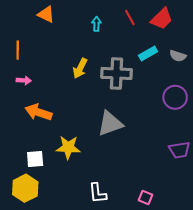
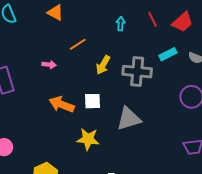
orange triangle: (46, 14) -> (55, 13), moved
orange line: (18, 50) -> (78, 44), moved, turned 54
pink arrow: (24, 80) -> (49, 65), moved
white square: (35, 159) -> (93, 101), moved

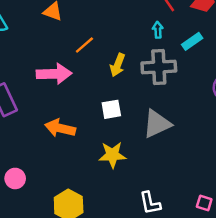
cyan arrow: (121, 24) -> (158, 30), moved
pink arrow: (49, 65) -> (54, 74), size x2.0
orange arrow: (62, 104) -> (60, 128), moved

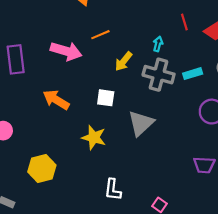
cyan arrow: (158, 30) -> (158, 44), moved
cyan rectangle: (192, 41) -> (193, 74), moved
gray triangle: (157, 124) -> (141, 123), turned -36

